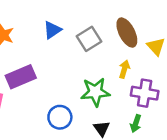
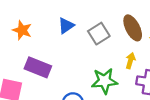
purple rectangle: (21, 77) -> (38, 67), turned 45

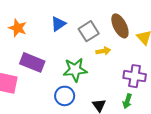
yellow arrow: (130, 61) -> (103, 51), moved, turned 64
green star: (104, 81) -> (75, 70), moved

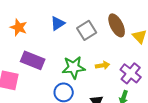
yellow arrow: (103, 51) -> (103, 65), moved
purple cross: (135, 76) -> (131, 73), turned 30

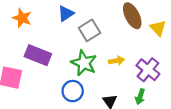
gray square: (87, 30) -> (90, 30), moved
green star: (74, 67) -> (84, 63), turned 30

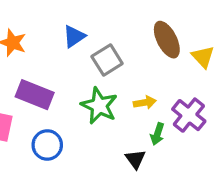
blue circle: (73, 91) -> (47, 145), moved
green arrow: (140, 97) -> (157, 134), moved

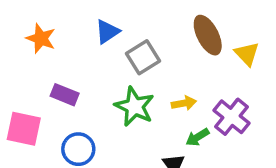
purple rectangle: (35, 95) -> (65, 95), size x0.7
green arrow: (157, 134) -> (197, 137), turned 40

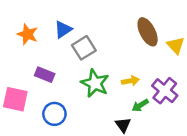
blue triangle: (107, 32) -> (63, 29), moved
gray square: (143, 57) -> (84, 48), moved

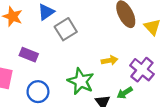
green star: (95, 83) -> (81, 81), moved
green arrow: (140, 105) -> (125, 93), moved

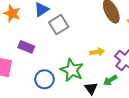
blue circle: (38, 92) -> (44, 79), moved

